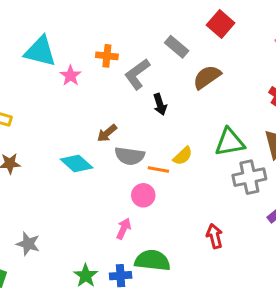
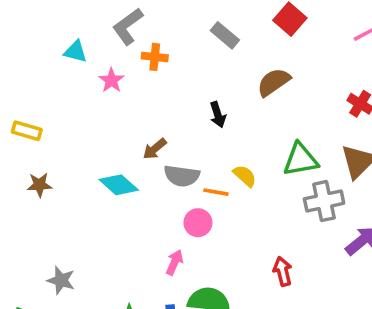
gray rectangle: (177, 47) -> (225, 35), moved
cyan triangle: (40, 51) -> (75, 52), size x0.6
gray L-shape: (137, 74) -> (128, 26), moved
yellow semicircle: (183, 156) -> (245, 176), turned -95

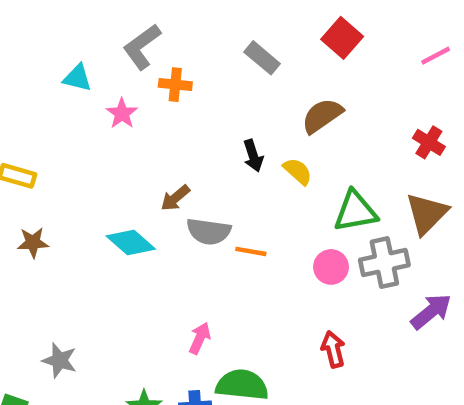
yellow semicircle: (245, 176) -> (298, 171), moved
pink circle: (198, 223) -> (331, 267), moved

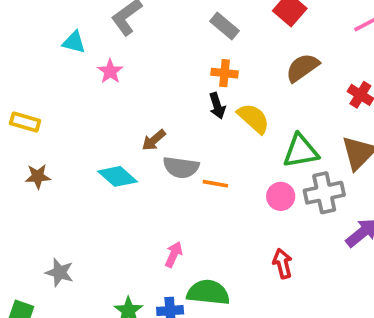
orange cross: (175, 85) -> (224, 73), moved
brown semicircle: (322, 116) -> (302, 68), moved
yellow semicircle: (298, 171) -> (253, 118), size x1.4

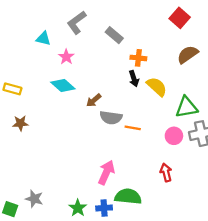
gray rectangle: (224, 26) -> (114, 35), moved
cyan diamond: (118, 176) -> (63, 85), moved
pink arrow: (174, 254) -> (106, 172), size x1.5
red arrow: (283, 263) -> (166, 172), moved
gray star: (59, 273) -> (34, 199), moved

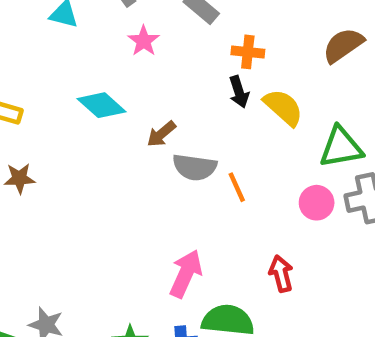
pink star: (66, 57) -> (144, 41), moved
orange line: (133, 128) -> (237, 187), turned 56
red arrow: (166, 172) -> (281, 274), moved

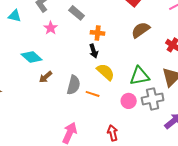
yellow semicircle: (283, 107) -> (106, 72), moved
brown arrow: (161, 134) -> (46, 77), moved
gray semicircle: (195, 167) -> (74, 85), turned -84
orange line: (237, 187) -> (93, 94), turned -48

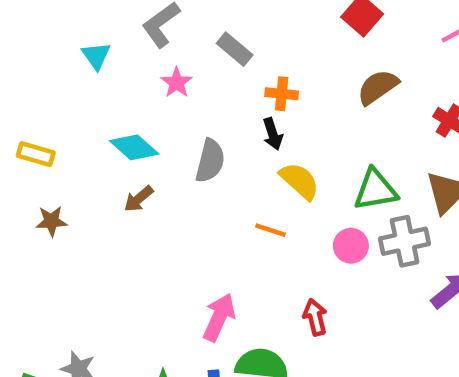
cyan triangle: (15, 16) -> (96, 56), turned 40
brown arrow: (46, 77) -> (139, 199), moved
gray semicircle: (74, 85) -> (210, 161), moved

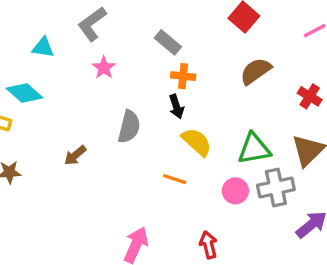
gray rectangle: (235, 49) -> (168, 42), moved
cyan triangle: (96, 56) -> (43, 47), turned -45
cyan diamond: (134, 147) -> (25, 93), moved

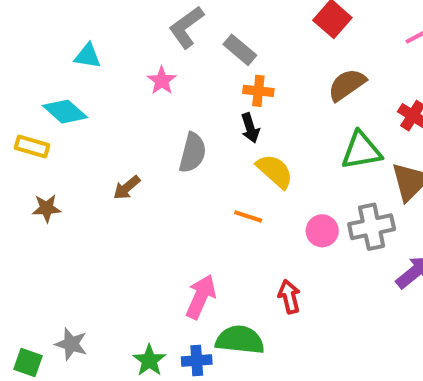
gray L-shape: (92, 24) -> (186, 27), moved
green triangle: (254, 149) -> (361, 151), moved

